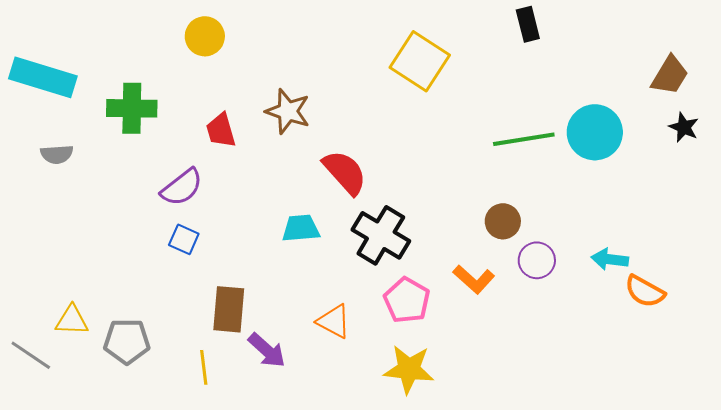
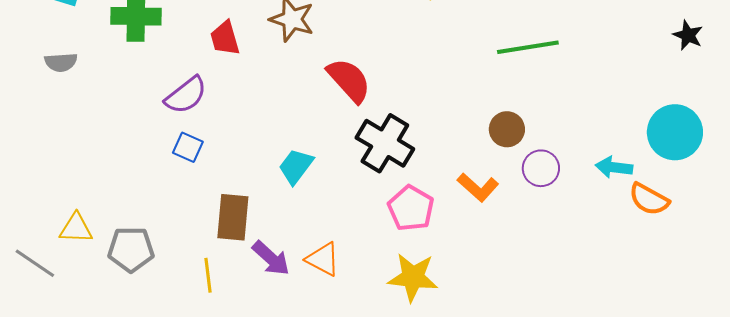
cyan circle: (595, 132) -> (675, 132), moved
cyan trapezoid: (301, 228) -> (296, 166), moved, turned -48
orange triangle: (334, 321) -> (323, 259), moved

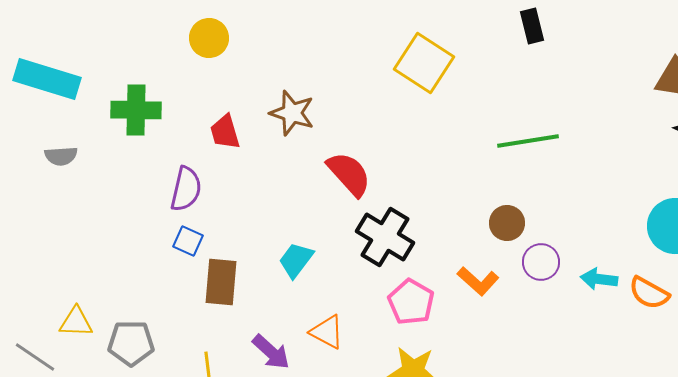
purple semicircle: (186, 95) -> (186, 189), turned -39
cyan arrow: (614, 167) -> (599, 279), moved
brown rectangle: (233, 217) -> (221, 282), moved
orange triangle: (323, 259) -> (327, 332), moved

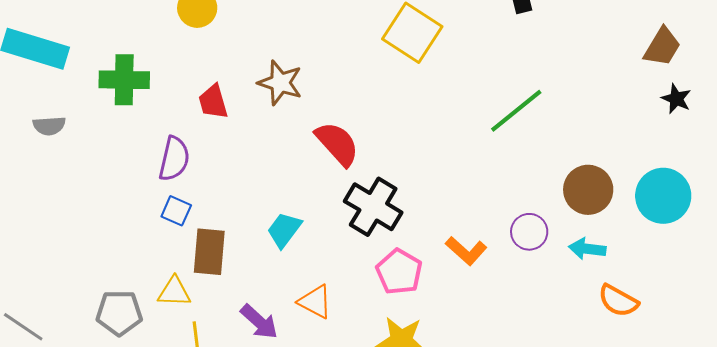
green line: (528, 141) -> (516, 111), turned -30
brown circle: (507, 223) -> (588, 190), moved, size x1.4
orange semicircle: (649, 293) -> (618, 301), moved
yellow triangle: (76, 322) -> (174, 292), moved

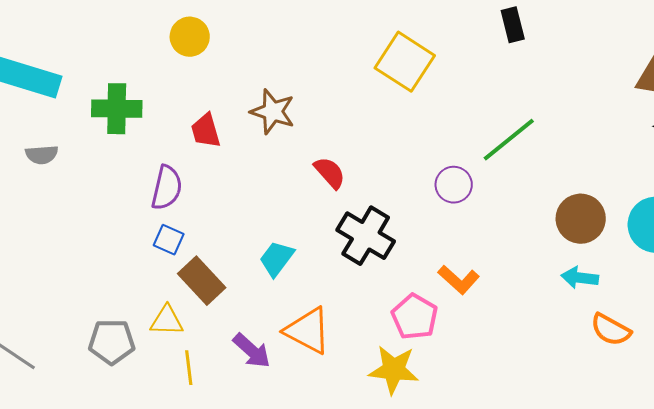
red semicircle: (337, 144) -> (330, 173), size x0.7
purple circle: (529, 232) -> (454, 185), moved
brown rectangle: (209, 252) -> (202, 281), turned -48
pink pentagon: (399, 272) -> (415, 317), moved
orange triangle: (315, 302) -> (308, 331), size x1.4

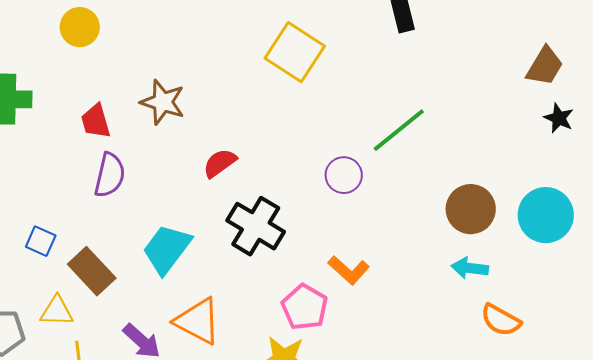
red semicircle: (330, 173) -> (220, 163), turned -84
purple semicircle: (167, 188) -> (110, 175), moved
blue square: (169, 240) -> (41, 241), moved
cyan trapezoid: (277, 259) -> (167, 249), size x1.4

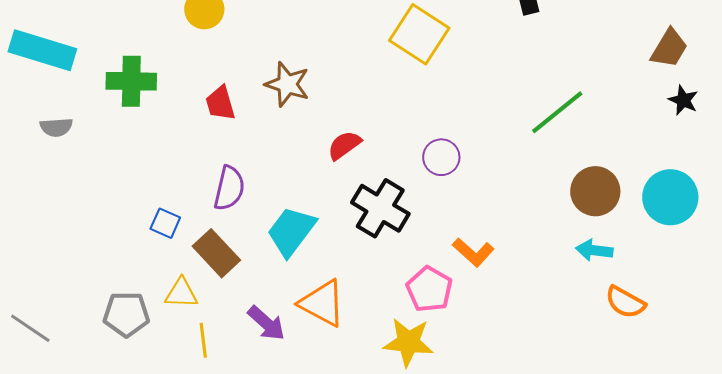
green line: (399, 130) -> (557, 112), moved
purple semicircle: (110, 175) -> (229, 188), moved
purple circle: (344, 175) -> (441, 157), moved

